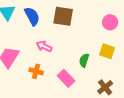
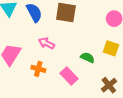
green semicircle: (84, 60) -> (87, 58), turned 96

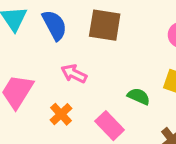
orange cross: (38, 69) -> (61, 114), turned 32

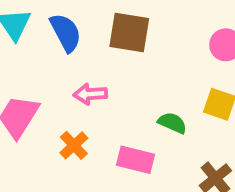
pink arrow: (74, 74) -> (90, 94), turned -30
pink rectangle: (110, 126) -> (135, 160), turned -32

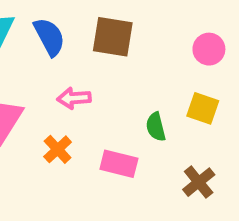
green semicircle: (172, 123) -> (156, 127), turned -128

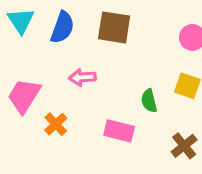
blue semicircle: (49, 37) -> (62, 27), turned 48
orange cross: (58, 149) -> (56, 124), moved

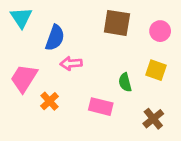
blue semicircle: (62, 27) -> (55, 38), moved
brown square: (114, 27) -> (117, 23), moved

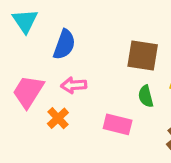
brown square: (117, 23) -> (143, 55), moved
pink arrow: (71, 63) -> (74, 85), moved

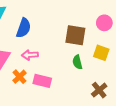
pink rectangle: (118, 124) -> (42, 81), moved

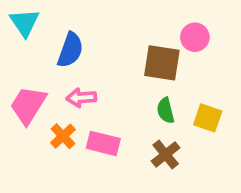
pink circle: (104, 23) -> (195, 37), moved
yellow square: (101, 53) -> (208, 118), moved
brown cross: (99, 90) -> (166, 154), moved

